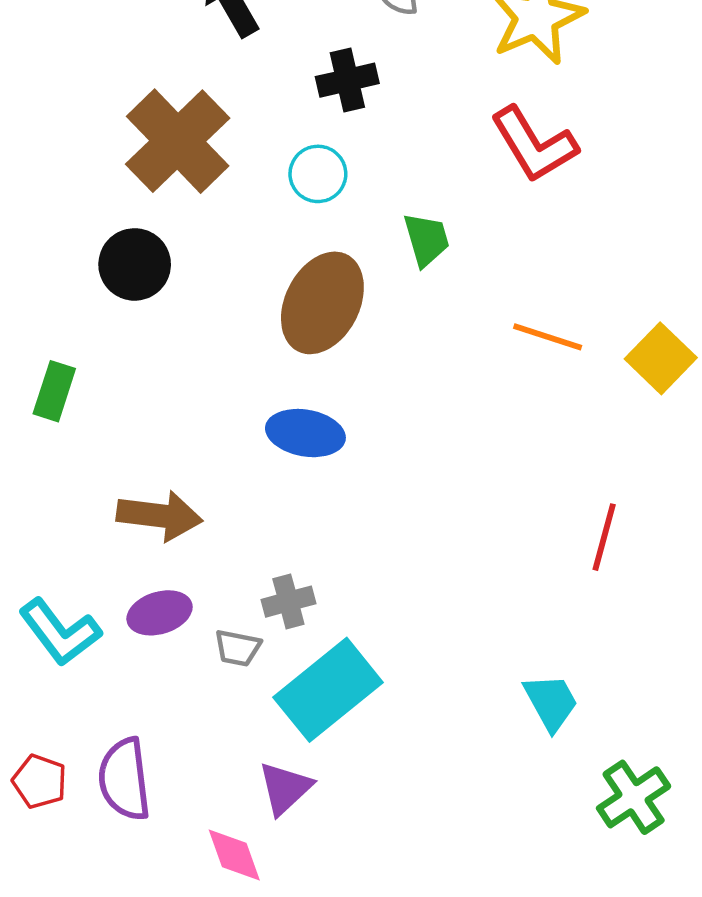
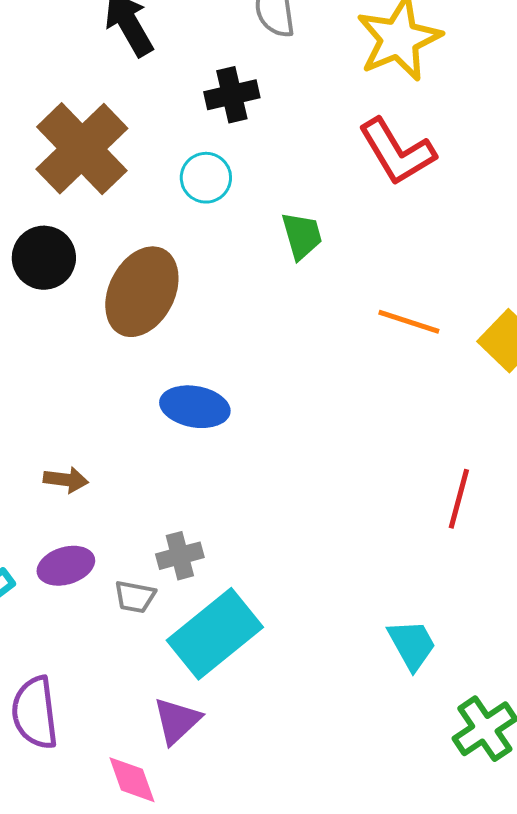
brown ellipse: (322, 303) -> (142, 292), moved
brown arrow: (160, 516) -> (66, 480), size x0.6

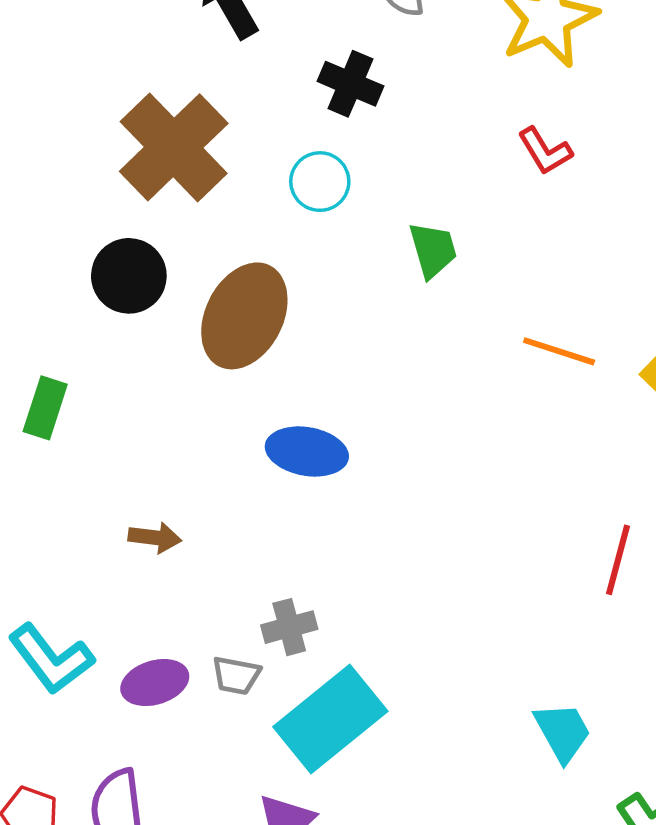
black cross: (232, 95) -> (350, 84), turned 36
red L-shape: (397, 152) -> (545, 151), size x0.6
purple ellipse: (66, 566) -> (155, 683), moved

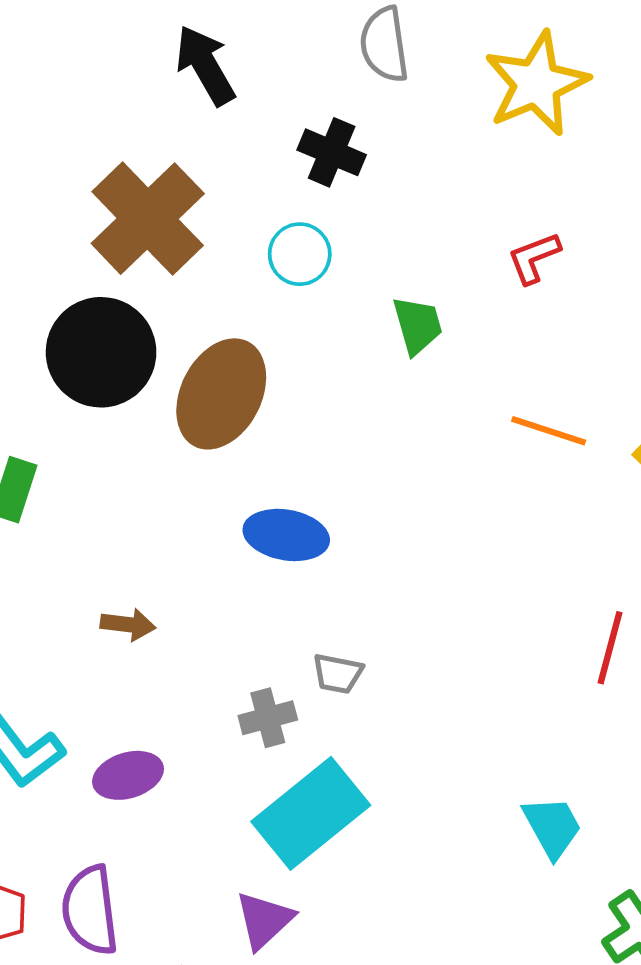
red L-shape: (545, 151) -> (534, 258), moved, turned 100
black circle: (129, 276) -> (101, 352), size x1.4
gray trapezoid: (236, 675) -> (338, 674), moved

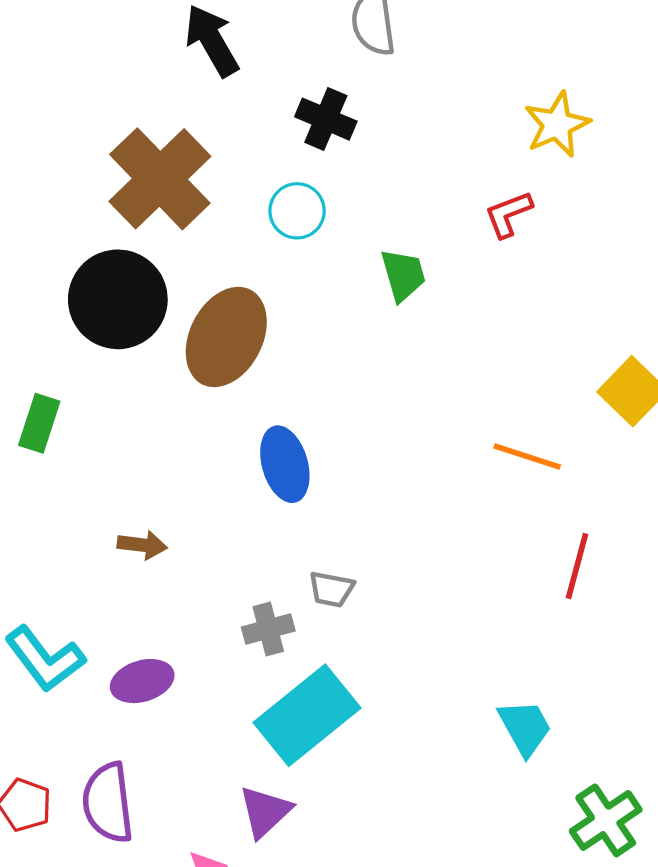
yellow star: (536, 84) -> (557, 125), moved, size x0.7
orange line: (549, 431) -> (527, 456), moved
blue ellipse: (286, 535) -> (285, 464), turned 64

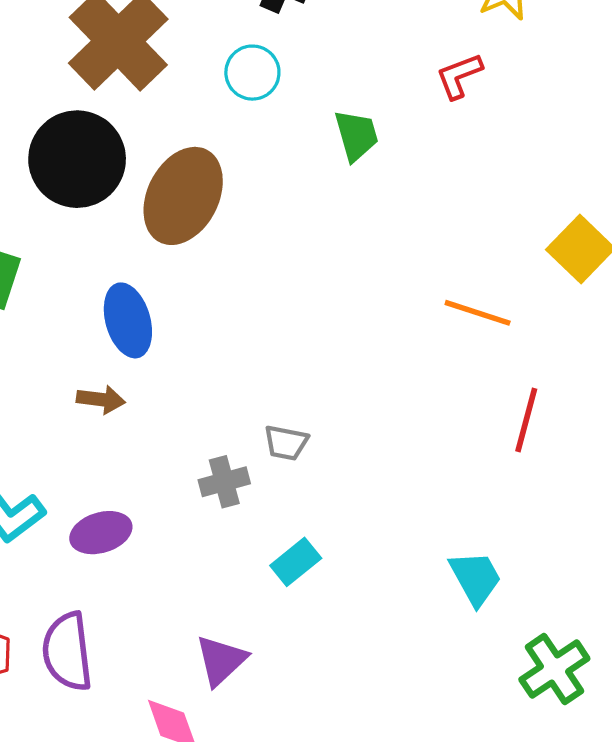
blue ellipse: (285, 464) -> (128, 320), moved
cyan rectangle: (307, 715) -> (296, 562), moved, size x0.5

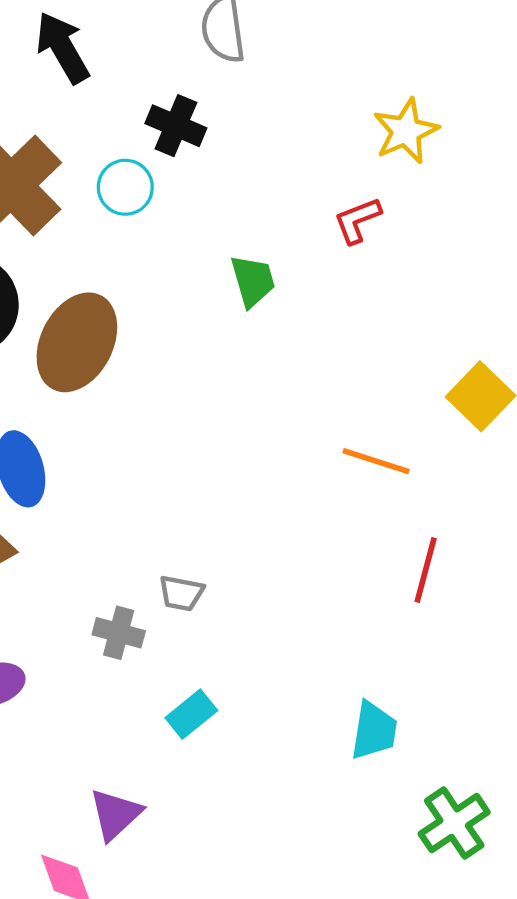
cyan circle: (252, 73) -> (125, 187), moved
gray cross: (224, 482) -> (119, 633), turned 30
cyan trapezoid: (475, 578) -> (374, 731), turned 38

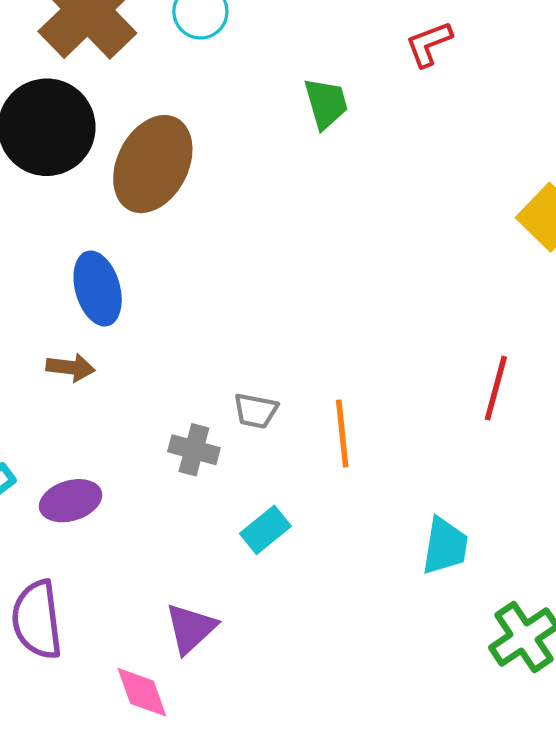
orange line: (376, 461) -> (342, 434), moved, turned 66

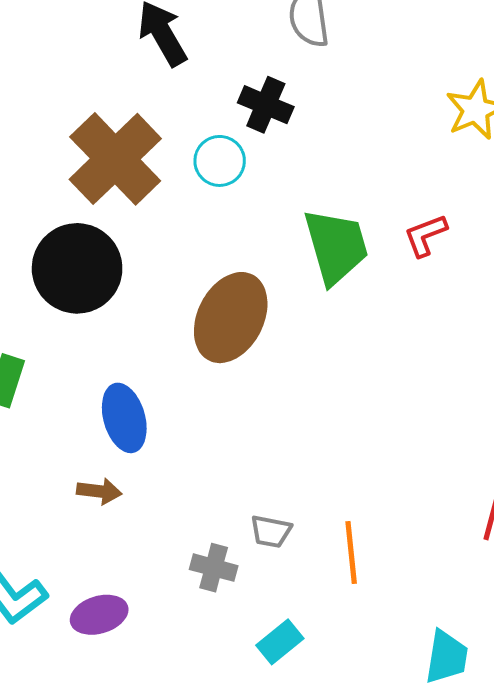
red L-shape: (429, 44) -> (425, 235), moved
green trapezoid: (326, 103) -> (336, 246), size x1.6
brown ellipse: (153, 164) -> (231, 318), moved

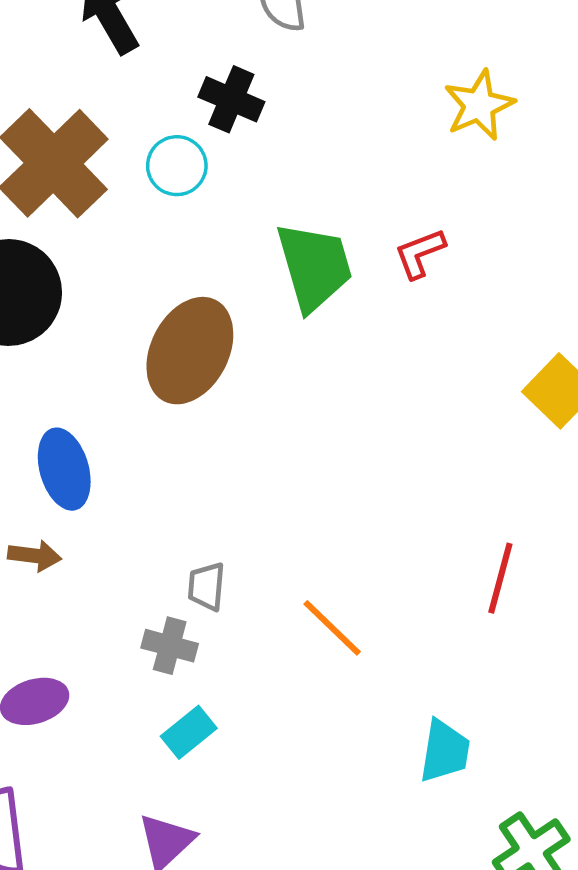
gray trapezoid: (271, 531) -> (206, 586), moved, turned 84
orange line: (351, 552) -> (332, 628), turned -40
cyan rectangle: (280, 642) -> (189, 732), moved

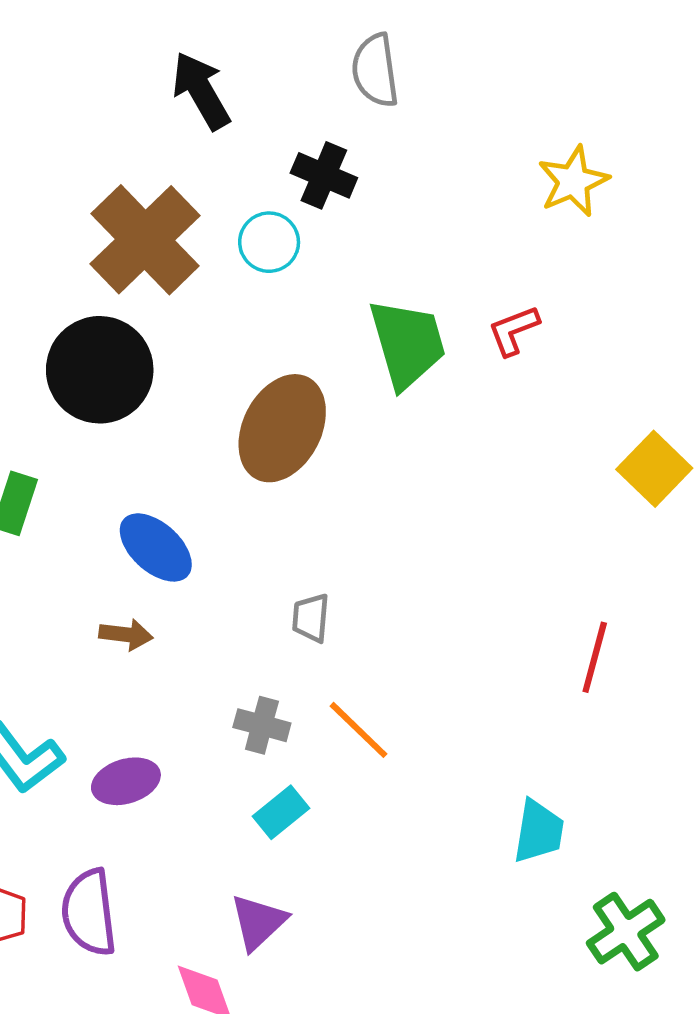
blue ellipse: (64, 469) -> (156, 547), turned -32
gray trapezoid: (206, 586) -> (311, 618), moved
orange line: (332, 628) -> (359, 730), moved

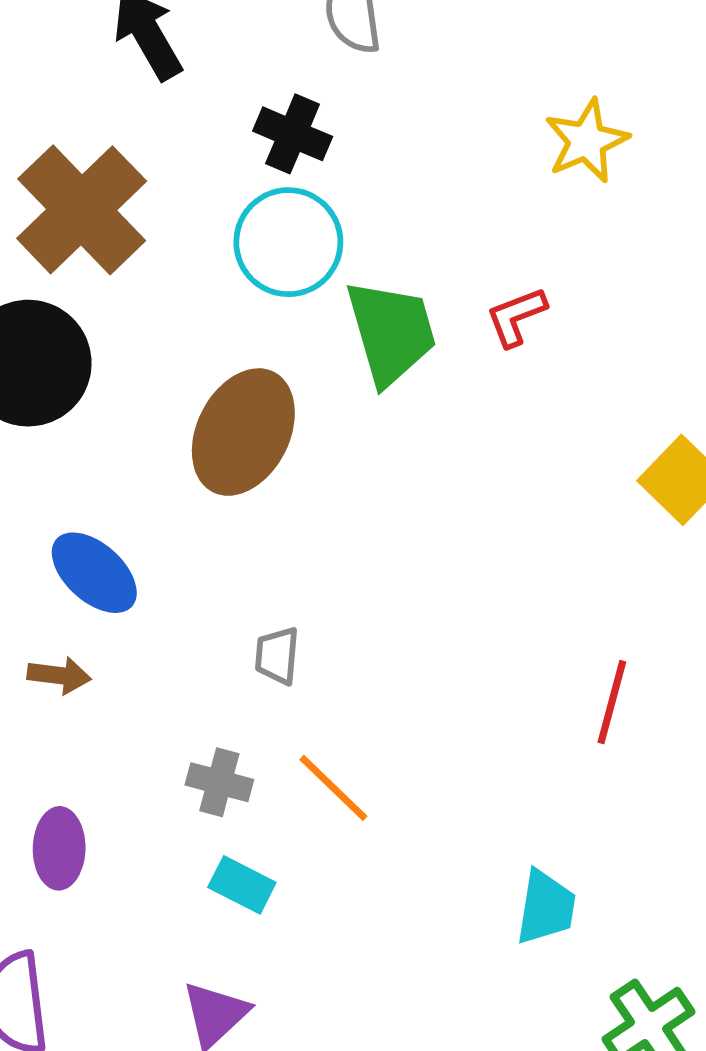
cyan circle: (269, 242) -> (288, 242), moved, size x1.5
purple ellipse: (126, 781) -> (59, 848), turned -72
cyan rectangle: (281, 812) -> (242, 885), turned 66

